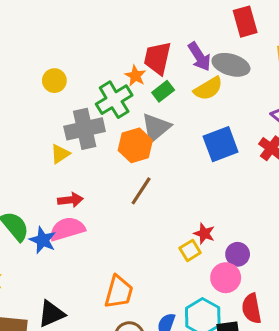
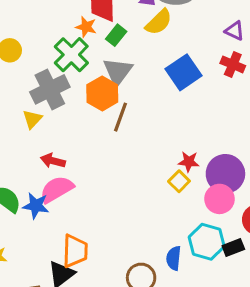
brown line: (141, 191) -> (121, 117), moved
red arrow: (70, 200) -> (53, 161), turned -145
purple circle: (238, 254) -> (225, 174), size x1.6
orange trapezoid: (119, 292) -> (75, 251), moved

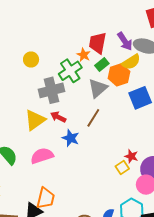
orange hexagon: (102, 93) -> (119, 75), moved
yellow triangle: (32, 119) -> (35, 120), moved, size x1.6
red arrow: (53, 161) -> (58, 117), moved
blue star: (36, 206) -> (71, 138), moved

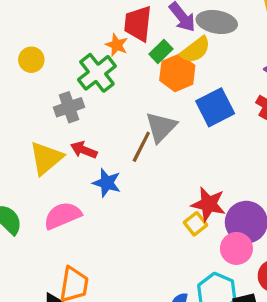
green rectangle: (102, 64) -> (161, 52), moved
gray triangle: (98, 88) -> (161, 127), moved
gray cross: (52, 90) -> (69, 107), size x0.7
red star: (131, 156) -> (209, 204), size x1.5

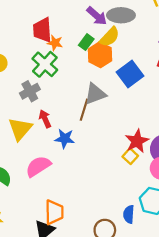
red trapezoid: (138, 24) -> (42, 30), moved
gray triangle: (161, 127) -> (95, 94), turned 35
red arrow: (84, 150) -> (45, 119), turned 54
red star: (209, 204) -> (137, 141), turned -30

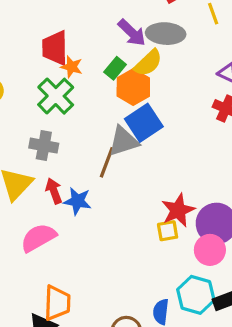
blue square: (130, 74) -> (144, 123), moved
gray cross: (30, 91) -> (44, 146), moved, turned 36
red arrow: (45, 119) -> (54, 191), moved
yellow square: (130, 156) -> (168, 231), turned 35

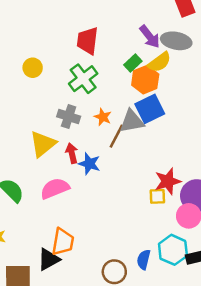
orange star: (72, 67) -> (103, 117), moved

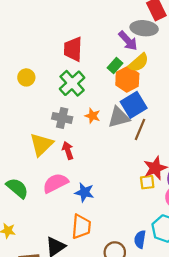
gray ellipse: (176, 41) -> (144, 28), moved
brown line: (116, 136) -> (140, 129), moved
blue star: (89, 164) -> (84, 192), moved
orange trapezoid: (63, 242) -> (81, 227), moved

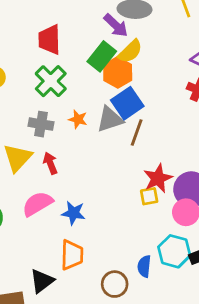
green rectangle: (115, 65) -> (102, 56), size x1.5

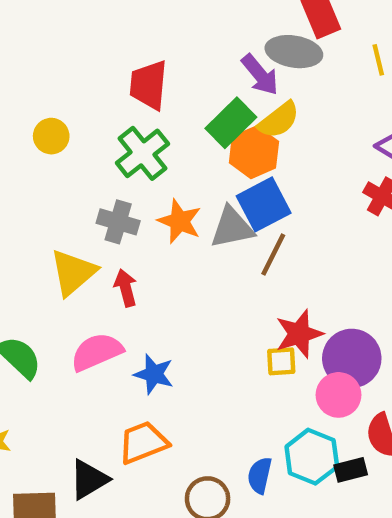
orange star: (78, 119) -> (180, 221), size x1.4
orange trapezoid: (72, 255) -> (143, 442), turned -120

